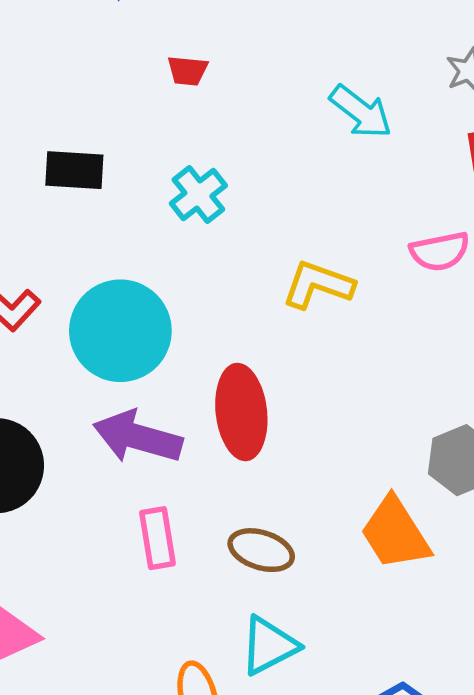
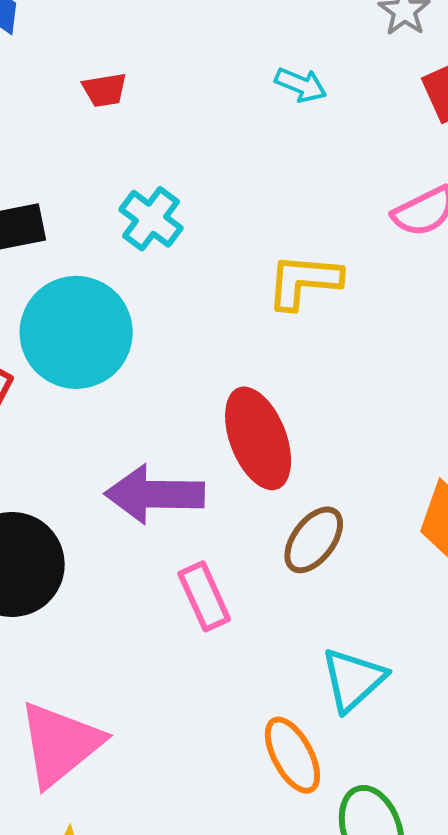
cyan arrow: (361, 112) -> (301, 85), size x0.7
cyan circle: (120, 331) -> (76, 332), moved
brown ellipse: (261, 550) -> (314, 540), moved, turned -56

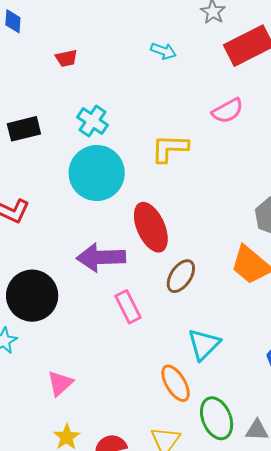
cyan circle: (76, 332) -> (97, 173), moved
pink triangle: (60, 744) -> (60, 383), size x0.6

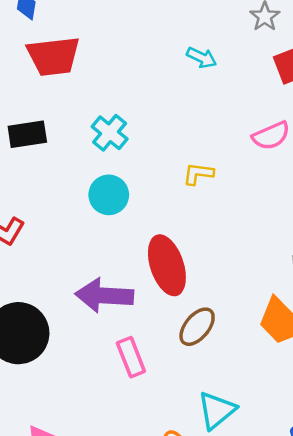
red trapezoid: (66, 58) -> (53, 56), moved, size x2.0
yellow L-shape: (170, 148) -> (198, 174), size x0.7
cyan circle: (97, 173) -> (109, 195), size x0.6

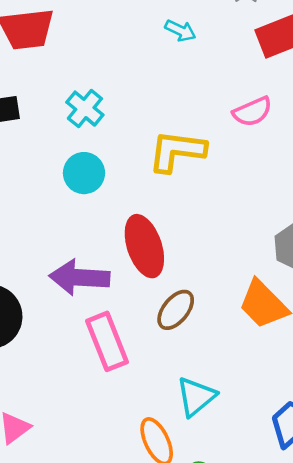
yellow L-shape: (198, 174) -> (177, 151), size x1.8
pink rectangle: (131, 357) -> (107, 341), size x1.4

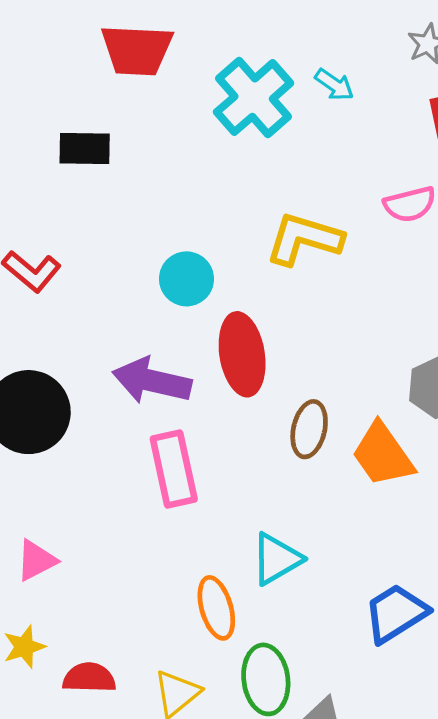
cyan cross: (85, 109) -> (254, 98), moved, size x1.6
cyan circle: (84, 173) -> (186, 279), moved
brown ellipse: (176, 310) -> (309, 429), moved, turned -36

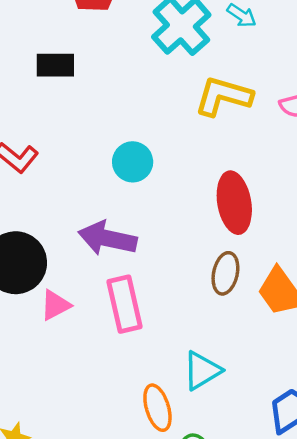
yellow L-shape: (304, 239) -> (223, 96), moved
red ellipse: (242, 354) -> (234, 203), moved
pink triangle: (36, 560) -> (55, 305), moved

